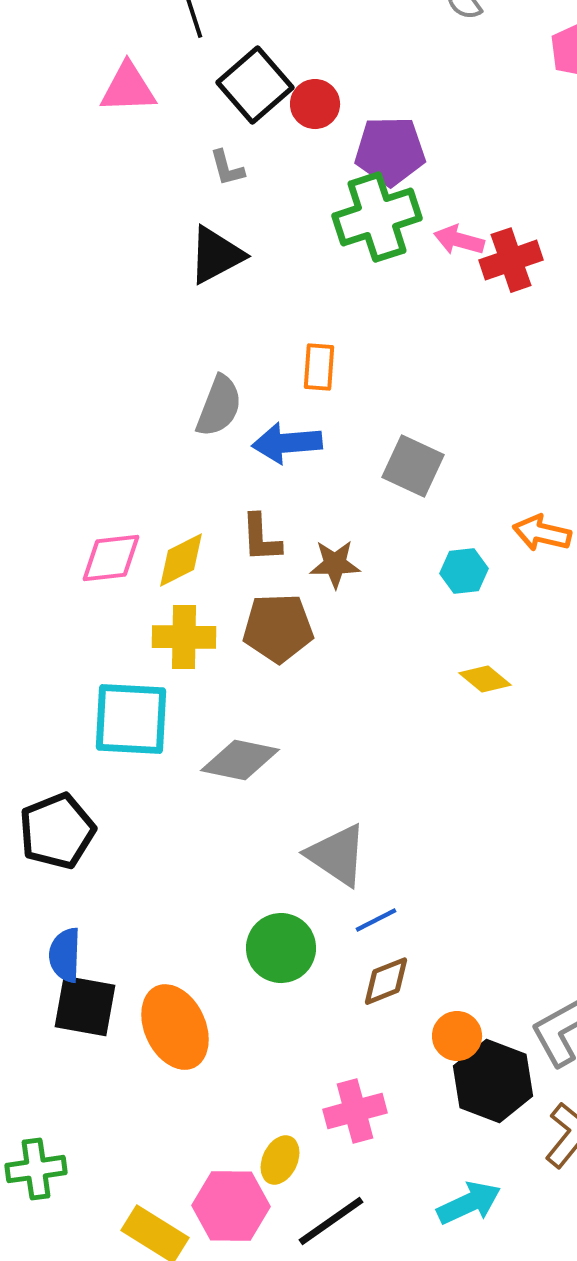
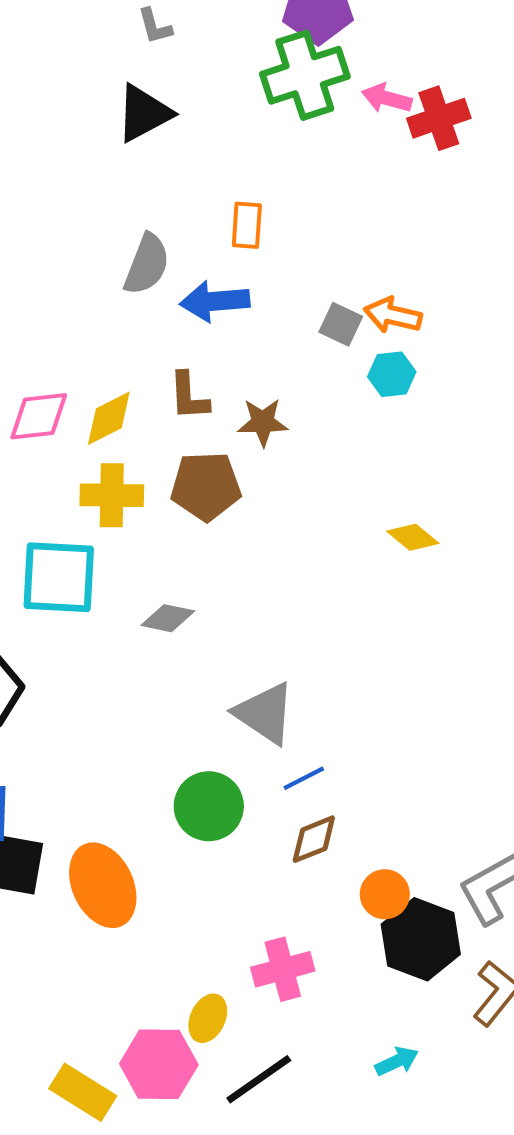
gray square: (413, 466) -> (341, 324), size x0.7
orange arrow: (542, 533) -> (393, 315), moved
cyan hexagon: (464, 571) -> (392, 374), moved
gray diamond: (240, 760) -> (168, 618), size x0.7
cyan arrow: (469, 1203) -> (397, 1061), size x0.7

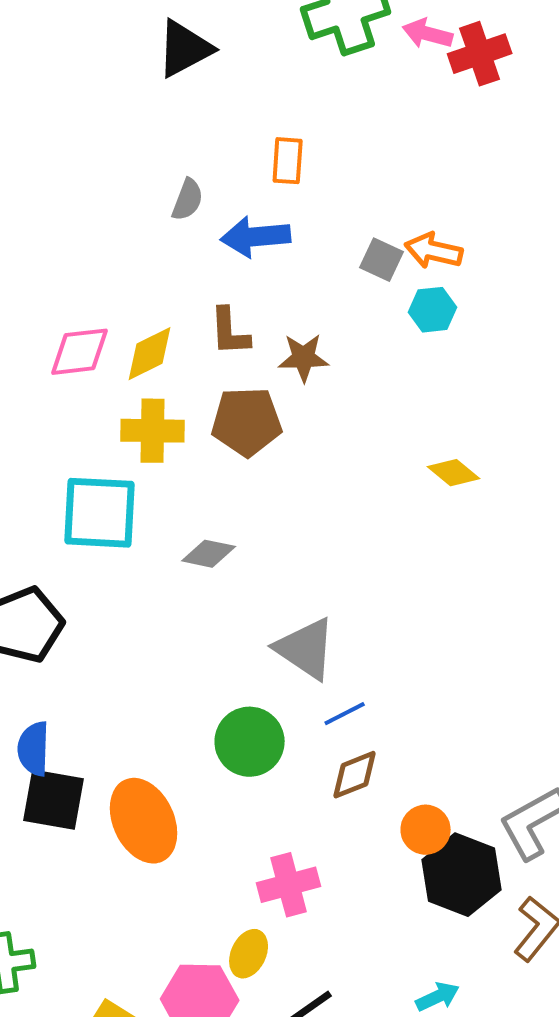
gray semicircle: (147, 264) -> (188, 200), size x0.7
pink cross: (283, 969) -> (289, 885), moved

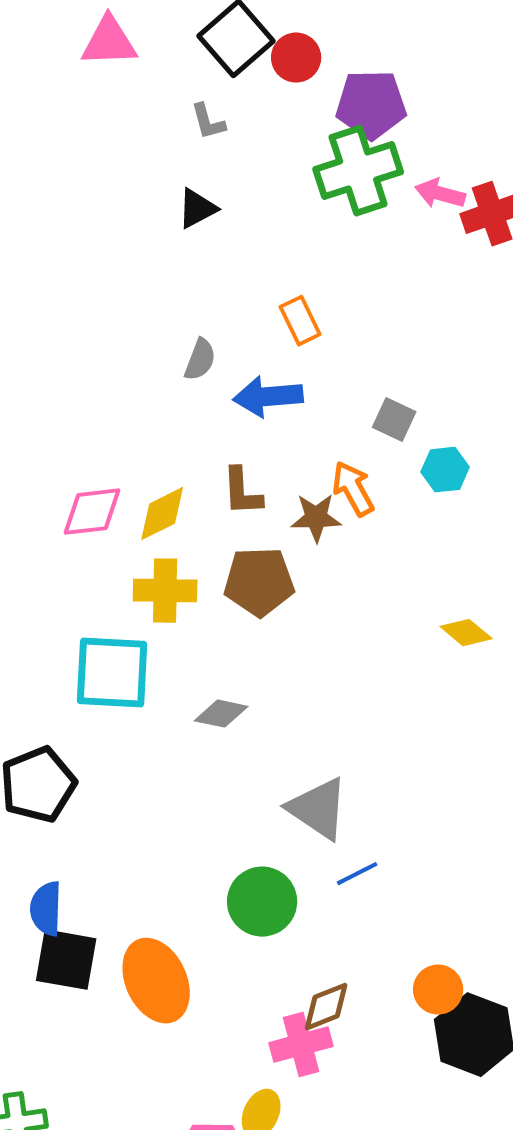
black triangle: (185, 49) -> (197, 209), size x0.7
orange rectangle: (288, 161) -> (300, 321), turned -30
orange arrow: (434, 251) -> (353, 489), moved, turned 48
brown diamond: (355, 775) -> (326, 1007), moved

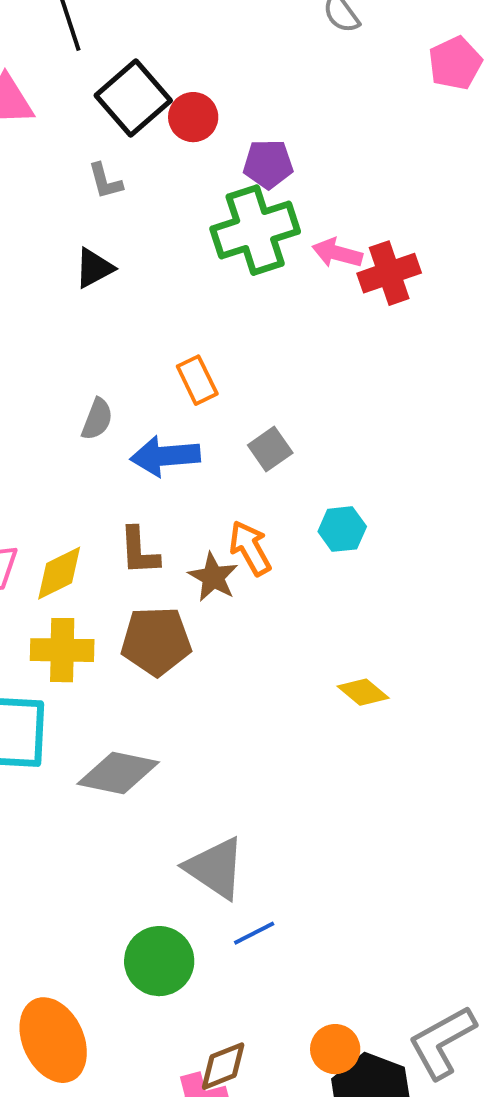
purple pentagon: (371, 105) -> (268, 164), size x0.7
gray square: (394, 420) -> (270, 449), moved, turned 30
brown star: (316, 518) -> (213, 577), turned 30
gray diamond: (221, 714) -> (118, 773), size x1.5

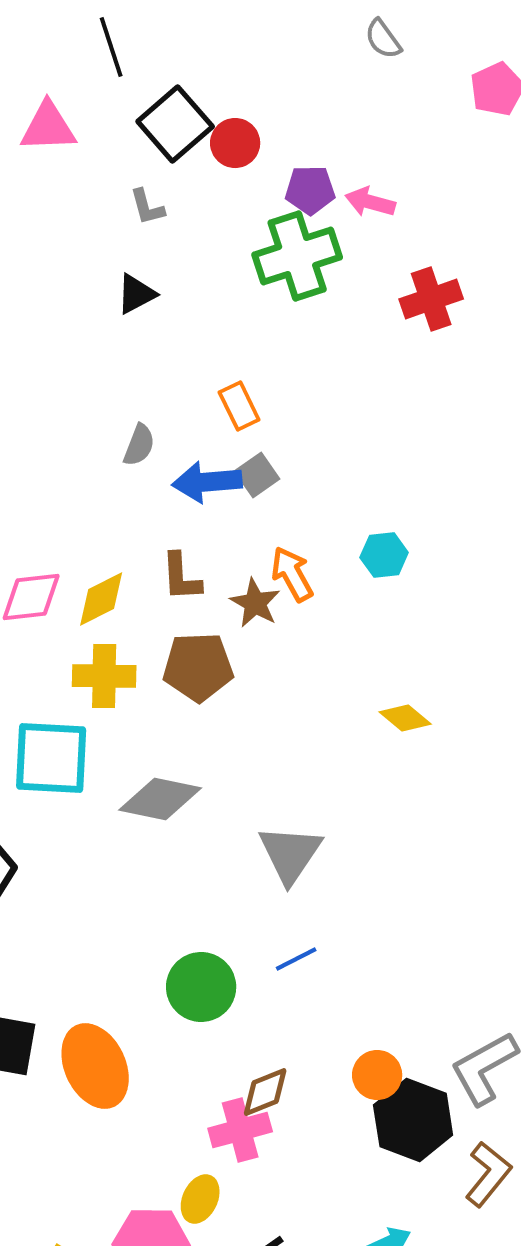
pink arrow: (337, 253) -> (370, 202), moved
gray square: (270, 449) -> (257, 475), moved
gray triangle: (215, 868) -> (290, 854), moved, turned 30

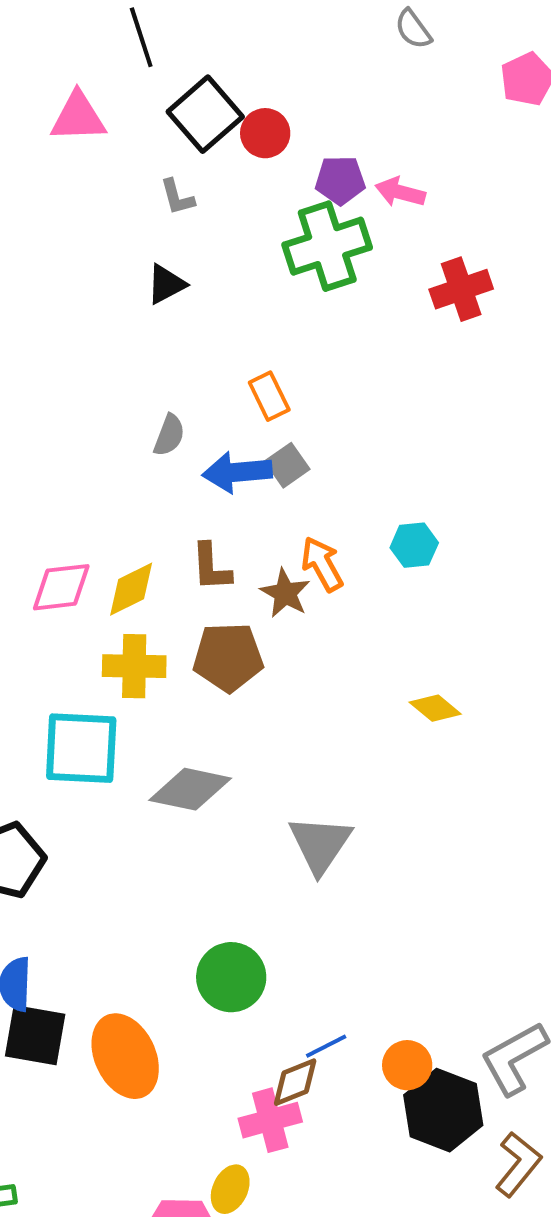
blue line: (296, 959) -> (326, 1046), moved

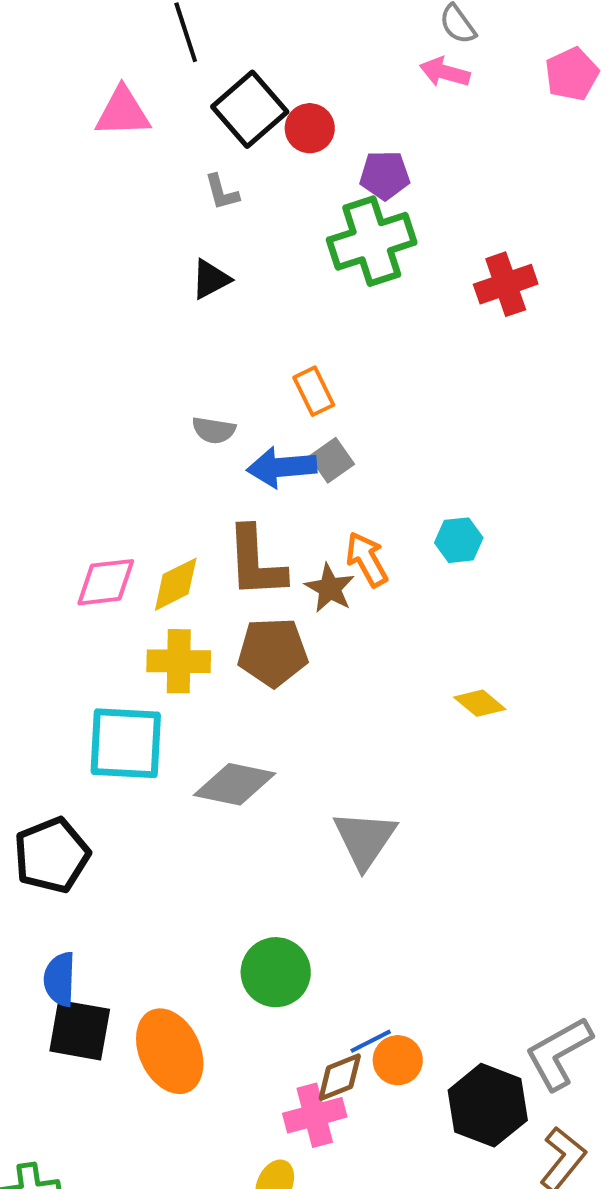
pink arrow: (400, 192) -> (445, 72), moved
gray semicircle: (169, 435) -> (214, 430), turned 78
brown L-shape: (211, 567) -> (256, 562), size x1.5
orange circle: (407, 1065) -> (398, 1060), moved

